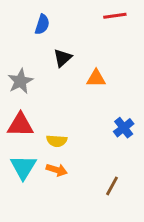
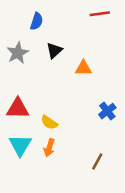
gray star: (20, 81) -> (18, 53), moved
yellow semicircle: (57, 141) -> (49, 122), turned 30
orange arrow: (57, 170) -> (49, 148), turned 90

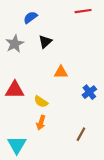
blue semicircle: (37, 21) -> (30, 17), turned -144
orange triangle: (83, 68) -> (61, 72), moved
cyan triangle: (20, 145) -> (17, 145), moved

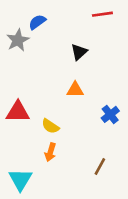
black triangle: (45, 42) -> (79, 52), moved
gray star: (15, 44) -> (18, 40), moved

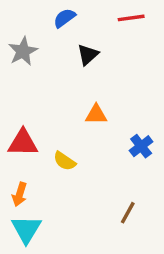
blue semicircle: (37, 22) -> (65, 18), moved
black triangle: (79, 52) -> (88, 55), moved
orange arrow: (50, 152) -> (20, 194), moved

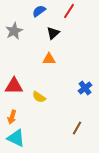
red line: (131, 18) -> (69, 11), moved, turned -49
orange triangle: (96, 115) -> (49, 59), moved
cyan triangle: (26, 229) -> (16, 138), turned -36

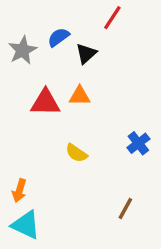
blue semicircle: (39, 11) -> (58, 37), moved
red triangle: (14, 86) -> (45, 102), moved
yellow semicircle: (39, 97) -> (76, 153), moved

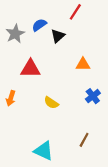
orange triangle: (80, 96) -> (83, 64), moved
orange arrow: (19, 191) -> (11, 98), moved
cyan triangle: (26, 225) -> (44, 151), moved

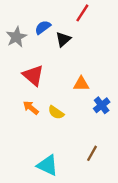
orange triangle: (83, 64) -> (81, 84), moved
red triangle: (30, 69) -> (33, 75), turned 40
orange arrow: (11, 98) -> (31, 108), moved, turned 112

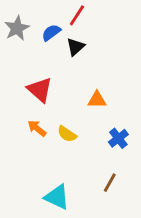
red line: (82, 13) -> (77, 15), moved
gray star: (16, 37) -> (17, 28), moved
blue cross: (102, 105) -> (118, 138), moved

